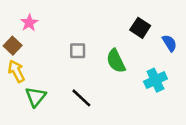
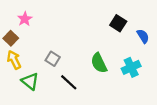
gray square: (78, 51) -> (53, 59), moved, turned 32
green semicircle: (116, 61) -> (99, 63), moved
green triangle: (36, 97) -> (30, 81), turned -30

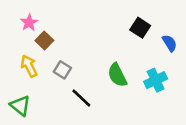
brown square: (11, 38) -> (44, 41), moved
yellow arrow: (14, 60) -> (29, 66), moved
green triangle: (30, 81) -> (20, 106), moved

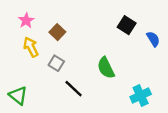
brown square: (44, 41) -> (57, 32), moved
yellow arrow: (29, 66) -> (31, 47), moved
cyan cross: (156, 80) -> (141, 96), moved

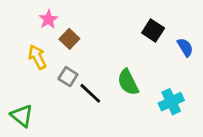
pink star: (26, 20) -> (48, 19), moved
black line: (74, 89) -> (90, 93), moved
cyan cross: (141, 96) -> (171, 102), moved

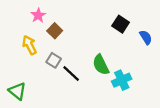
cyan cross: (171, 102) -> (122, 80), moved

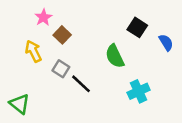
green semicircle: (101, 65) -> (115, 56), moved

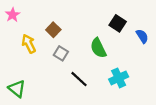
pink star: (43, 17) -> (13, 15), moved
gray square: (61, 69) -> (61, 53), moved
black line: (81, 84) -> (79, 79), moved

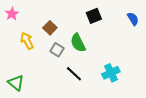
black square: (118, 23) -> (94, 16), moved, turned 35
blue semicircle: (142, 36) -> (133, 19), moved
green semicircle: (98, 48) -> (78, 43), moved

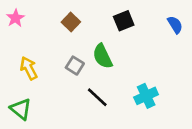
brown square: (50, 28) -> (71, 22), moved
yellow arrow: (27, 41) -> (29, 68), moved

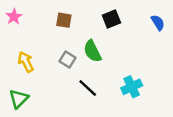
brown square: (71, 22) -> (64, 20), turned -35
green triangle: (21, 109) -> (19, 99), turned 36

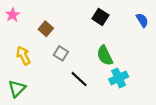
black square: (111, 19) -> (100, 17), turned -35
brown square: (64, 20) -> (46, 29), moved, turned 32
green semicircle: (92, 51) -> (105, 55), moved

